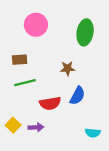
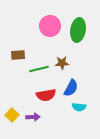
pink circle: (36, 25) -> (50, 26), moved
green line: (25, 83) -> (39, 69), moved
cyan semicircle: (93, 133) -> (79, 107), moved

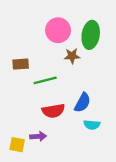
brown star: (62, 63) -> (72, 56), moved
yellow square: (12, 115) -> (17, 145), moved, turned -32

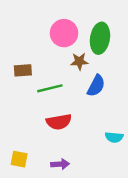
blue semicircle: (83, 103) -> (96, 86), moved
cyan semicircle: (92, 125) -> (114, 137), moved
purple arrow: (38, 136) -> (60, 164), moved

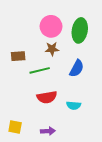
brown star: (79, 61) -> (52, 49), moved
cyan semicircle: (114, 137) -> (74, 105), moved

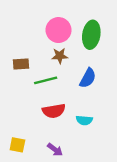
purple arrow: (48, 131) -> (55, 150), turned 40

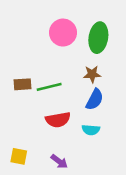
brown star: (60, 56) -> (92, 74), moved
brown rectangle: (21, 64) -> (23, 84), moved
blue semicircle: (88, 78) -> (95, 100), moved

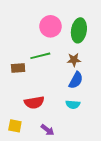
green line: (49, 87) -> (40, 56), moved
red semicircle: (58, 120) -> (34, 102), moved

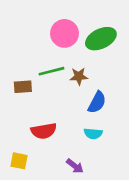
green ellipse: (79, 30) -> (101, 39), turned 55
brown star: (74, 60) -> (79, 76), moved
purple arrow: (47, 130) -> (75, 166), moved

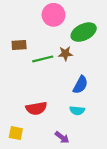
pink circle: (64, 33) -> (54, 15), moved
brown star: (79, 76) -> (65, 54), moved
brown rectangle: (23, 87) -> (19, 45), moved

